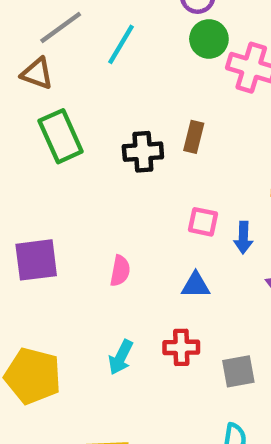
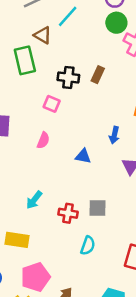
brown triangle: (37, 73) -> (43, 35), moved
pink square: (203, 222) -> (52, 104), moved
red cross: (181, 347) -> (68, 213), moved
cyan arrow: (121, 357) -> (34, 200), moved

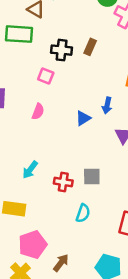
green rectangle: (25, 60) -> (19, 34), turned -72
blue triangle: (83, 156) -> (83, 118), moved, turned -42

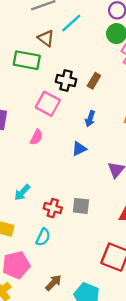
pink square: (46, 76) -> (48, 104), size x1.5
blue arrow: (107, 105) -> (90, 119), moved
cyan semicircle: (83, 213) -> (43, 237), moved
brown arrow: (61, 263) -> (53, 283), moved

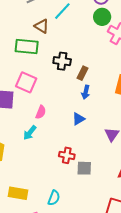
brown rectangle: (94, 81) -> (83, 73), moved
pink square: (48, 104) -> (26, 82), moved
cyan arrow: (22, 192) -> (30, 133), moved
red cross: (53, 208) -> (67, 155), moved

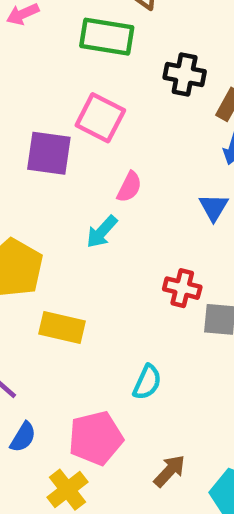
blue triangle: (78, 119) -> (214, 207), turned -32
yellow rectangle: (18, 193) -> (62, 328), moved

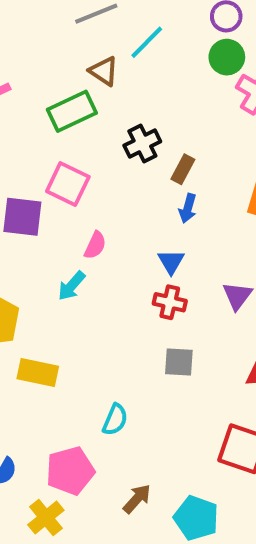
green rectangle: (107, 37) -> (72, 111), turned -33
black cross: (185, 75) -> (142, 143), turned -36
red cross: (182, 288) -> (170, 302), moved

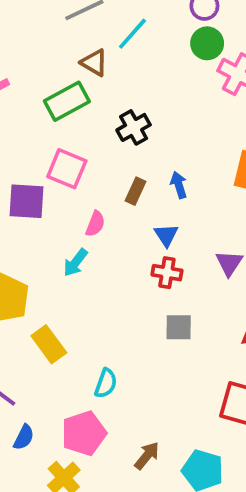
brown rectangle: (183, 169) -> (136, 191), moved
blue arrow: (188, 208) -> (179, 185), turned 150
yellow rectangle: (38, 373) -> (49, 344), turned 45
cyan semicircle: (115, 420) -> (106, 383), moved

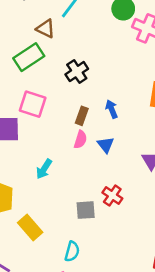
pink semicircle: (95, 224) -> (80, 140), moved
red cross: (167, 273) -> (112, 196), moved, turned 30
gray square: (179, 327) -> (86, 210), moved

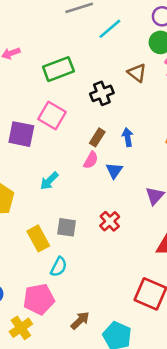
brown triangle: (46, 29) -> (137, 73), moved
gray square: (86, 210) -> (67, 227), moved
yellow rectangle: (30, 228) -> (38, 238), moved

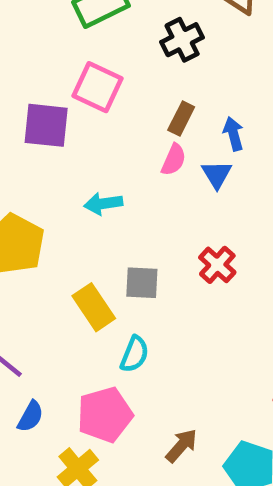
blue arrow: (128, 137) -> (233, 134), moved
cyan arrow: (49, 181) -> (103, 204), turned 42

